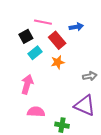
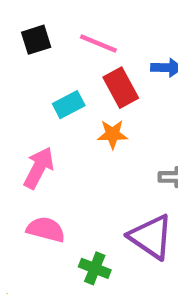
black square: (26, 36) -> (36, 40), moved

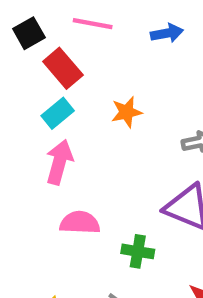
red rectangle: (121, 88) -> (63, 68), moved
cyan rectangle: (69, 105) -> (58, 113), moved

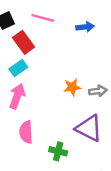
orange star: (127, 112) -> (72, 87), moved
pink semicircle: (80, 223) -> (26, 132), turned -100

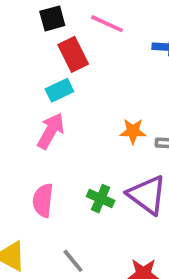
pink semicircle: (26, 132) -> (43, 200), moved
green cross: (58, 151) -> (101, 199), moved

